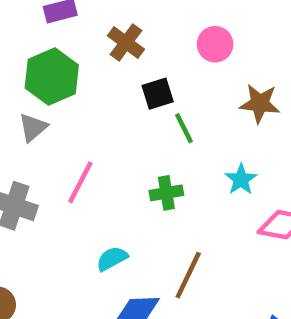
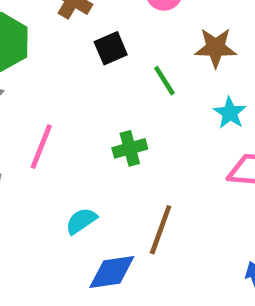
green line: (184, 128) -> (164, 81), moved
cyan star: (241, 179) -> (230, 113), moved

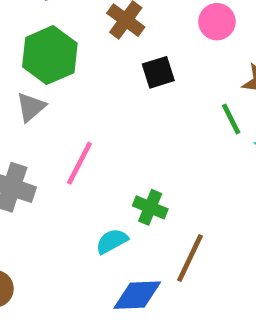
green line: (164, 81) -> (231, 119), moved
green cross: (130, 148) -> (150, 207), moved, turned 32

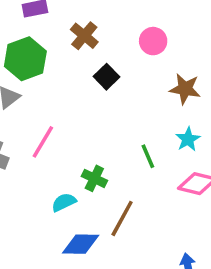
black square: (158, 72) -> (107, 77), turned -30
green line: (231, 119) -> (148, 156), moved

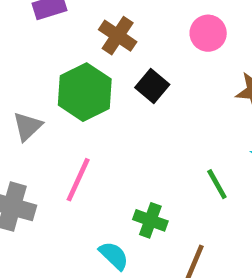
green hexagon: (25, 59) -> (85, 92), moved
cyan semicircle: (64, 202) -> (114, 256), turned 75

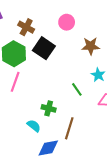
black square: (152, 86) -> (44, 48), size x1.5
pink line: (78, 180) -> (15, 82), moved

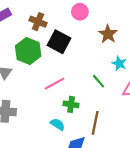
brown star: (91, 46) -> (108, 34), turned -30
pink line: (15, 82) -> (54, 84), moved, turned 48

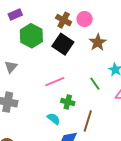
brown cross: (38, 22) -> (64, 20), moved
brown star: (108, 34) -> (98, 42), moved
green hexagon: (28, 51) -> (31, 36), moved

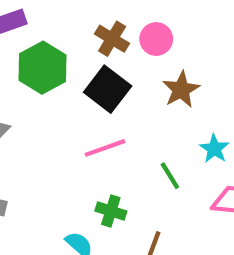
pink line: (55, 82) -> (105, 148), moved

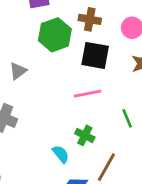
brown cross: (112, 39) -> (90, 19), moved, turned -30
black square: (108, 89) -> (95, 55), turned -36

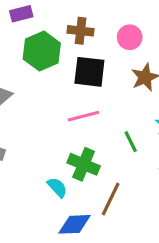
green cross: (85, 135) -> (84, 164), size x1.4

